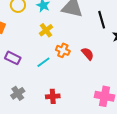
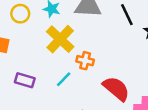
yellow cross: (46, 30) -> (60, 39), size x1.6
red semicircle: (88, 54) -> (116, 89), moved, size x1.6

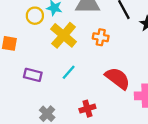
yellow circle: (20, 14) -> (35, 16), moved
orange cross: (85, 61) -> (101, 37), moved

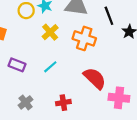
yellow cross: (64, 35) -> (50, 32), size x0.7
orange cross: (101, 37) -> (84, 38), size x1.5

